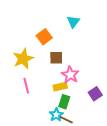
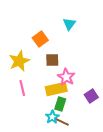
yellow rectangle: (60, 87) -> (56, 89), size x1.5

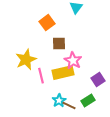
yellow star: (19, 61) -> (26, 60), moved
pink line: (22, 88) -> (41, 76), moved
green rectangle: (60, 104) -> (88, 101), moved, turned 40

